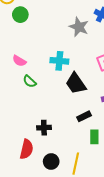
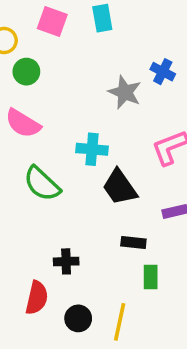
pink semicircle: (19, 61) -> (23, 123), moved, size x1.5
green semicircle: (30, 81) -> (42, 184), size x1.6
black rectangle: (84, 116) -> (133, 242), turned 32

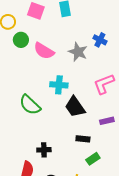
pink semicircle: (23, 123) -> (44, 51), moved
green rectangle: (151, 277) -> (93, 159), turned 56

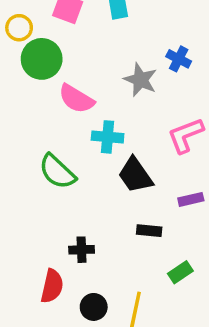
green circle: (21, 40) -> (42, 59), size x1.5
pink semicircle: (44, 51) -> (76, 99), moved
green rectangle: (93, 159) -> (180, 272), moved

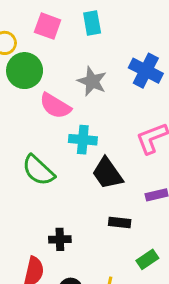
blue cross: (179, 59) -> (146, 71), size x1.5
gray star: (140, 80) -> (92, 81), moved

